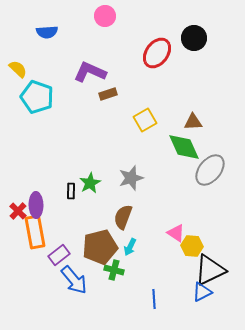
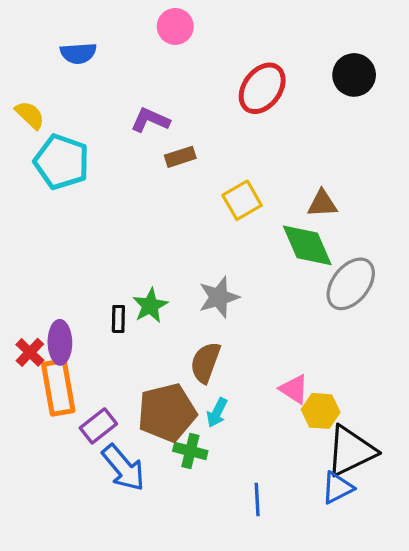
black circle: (194, 38) -> (354, 75), moved
purple L-shape: (90, 72) -> (150, 120), size x0.7

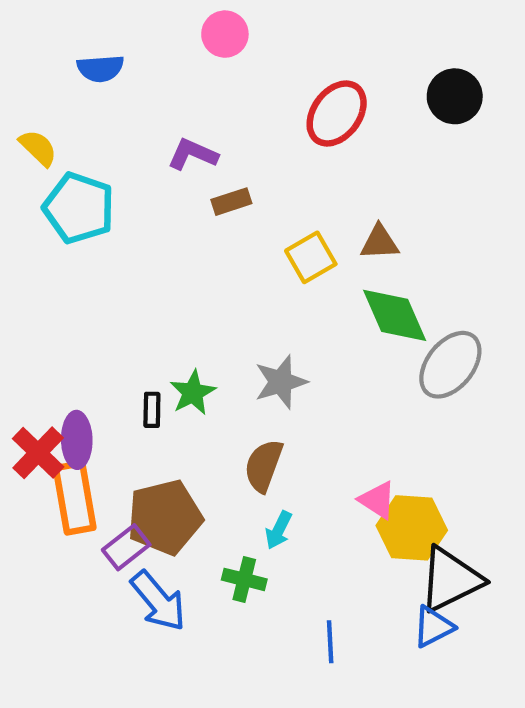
brown triangle: (322, 204) -> (380, 242), moved
red cross: (30, 352) -> (38, 453), size x1.4
yellow hexagon: (321, 411) -> (412, 528), size x1.4
brown pentagon: (167, 413) -> (165, 517), moved

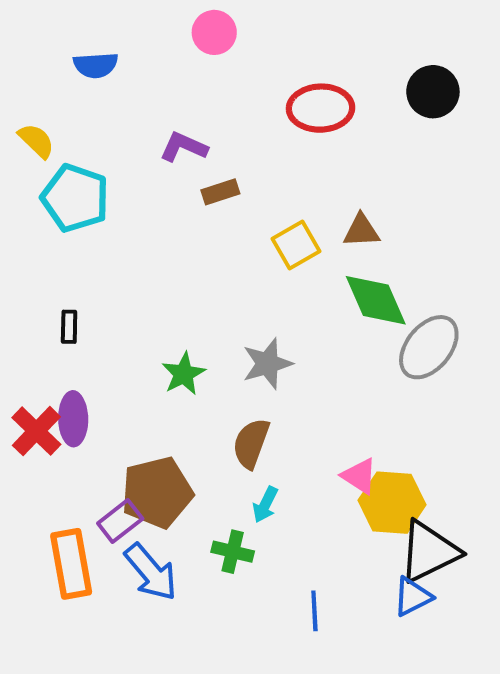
red ellipse: (337, 114) -> (321, 108), turned 52
black rectangle: (152, 410) -> (69, 327), moved
orange rectangle: (75, 498) -> (71, 564), moved

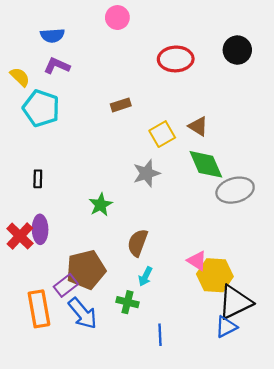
purple L-shape: (184, 147) -> (57, 66), moved
brown triangle: (361, 231) -> (198, 126), turned 35
gray ellipse: (429, 347) -> (235, 190), turned 36
gray star: (267, 364) -> (147, 173), moved
blue line: (314, 611) -> (160, 335), moved

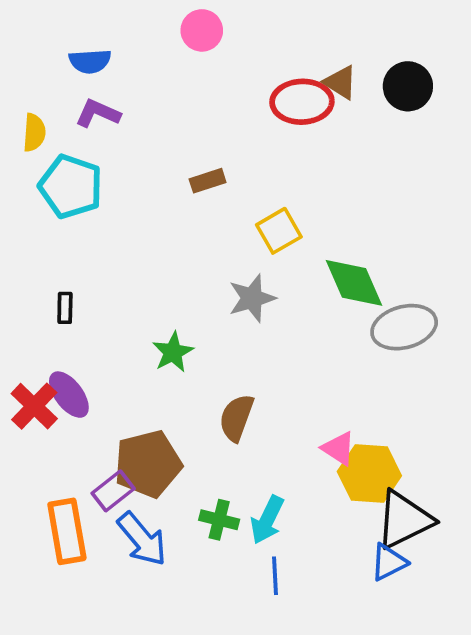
yellow semicircle: (20, 77) -> (34, 133), turned 50
brown triangle: (198, 126) -> (340, 82), moved
purple ellipse: (40, 229) -> (69, 395), turned -36
cyan arrow: (145, 276) -> (267, 520), moved, size x1.4

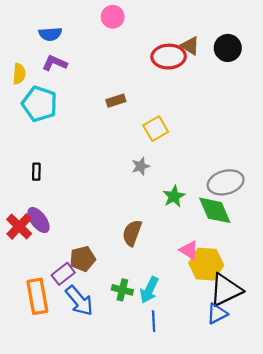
green diamond: (354, 283) -> (215, 210), moved
gray star: (252, 298) -> (141, 166), size x0.7
green star: (173, 352) -> (174, 196), moved
brown pentagon: (148, 464) -> (83, 259), size x0.7

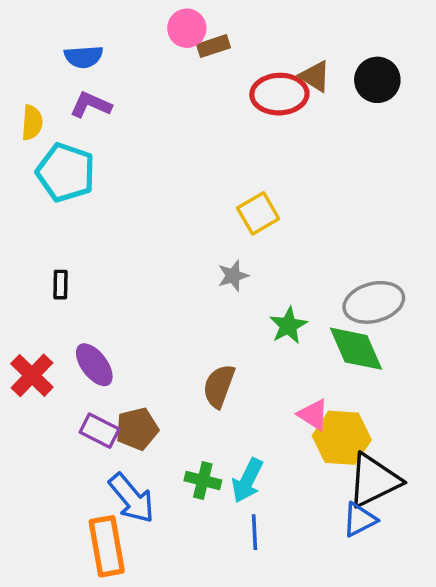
brown rectangle: (116, 101) -> (214, 46), moved
purple ellipse: (38, 220) -> (94, 365), moved
purple rectangle: (63, 274) -> (100, 431), moved, turned 65
orange rectangle: (37, 296) -> (107, 546), moved

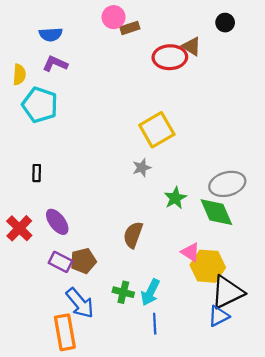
black circle: (377, 80) -> (225, 23), moved, size x0.7
yellow square: (258, 213) -> (157, 130), size x1.4

